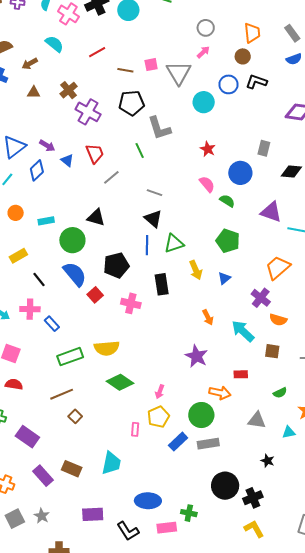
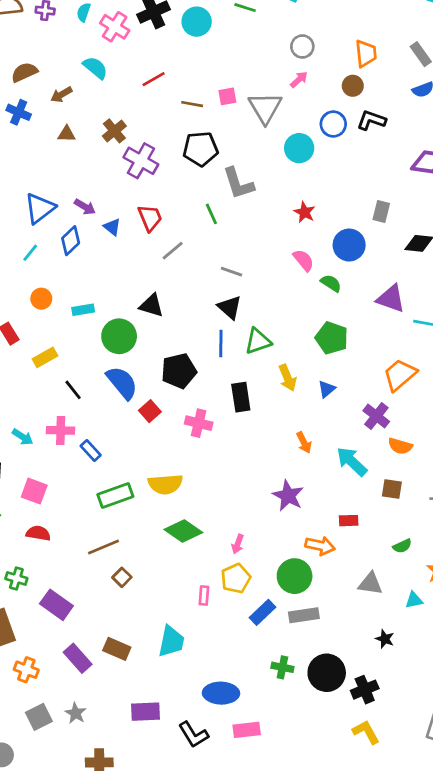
green cross: (189, 513) -> (282, 667), moved

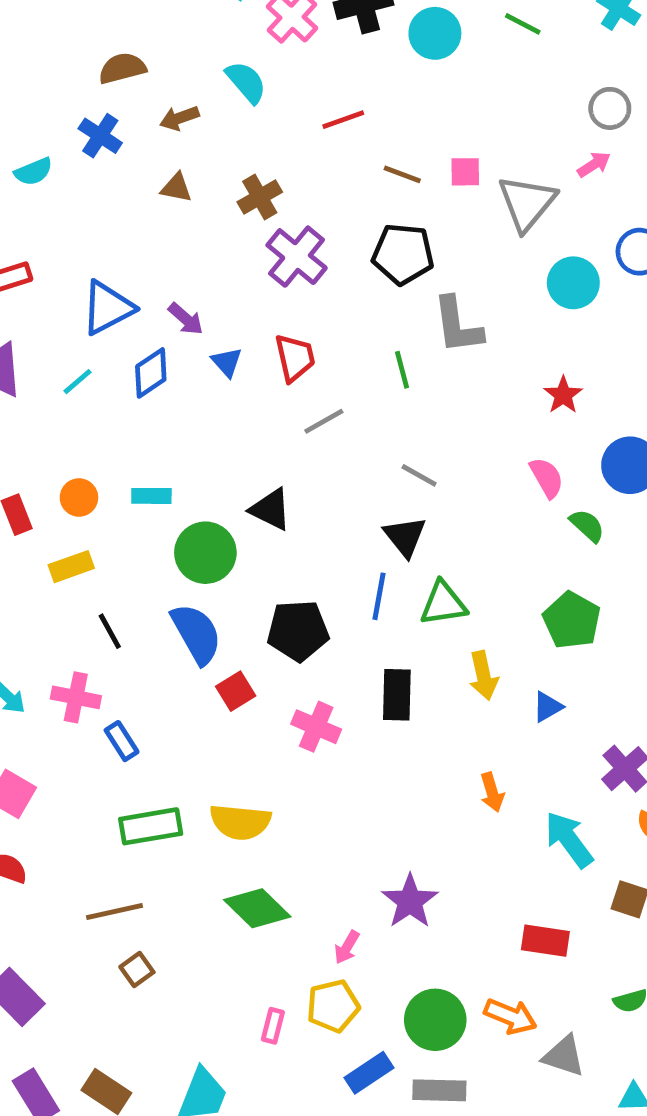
orange circle: (41, 299) -> (79, 498), moved
purple star: (288, 496) -> (410, 901), moved
red rectangle: (349, 521) -> (545, 941), size x1.4
orange arrow: (320, 546) -> (510, 1016), moved

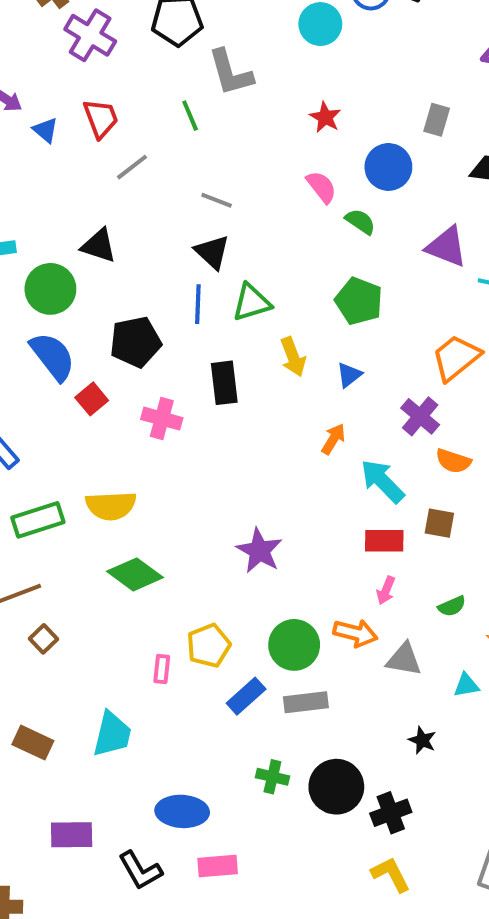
orange arrow: (492, 792) -> (333, 439), moved, turned -124
red rectangle: (545, 941) -> (384, 541), moved
pink arrow: (347, 947) -> (386, 590), moved

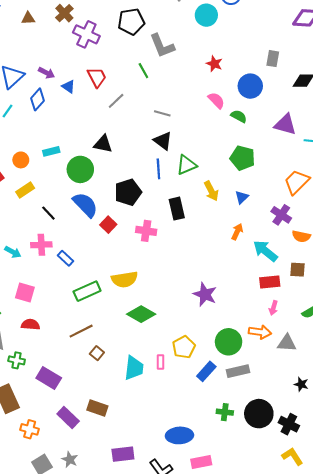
cyan trapezoid: (112, 734) -> (134, 368), moved
black cross: (391, 813) -> (289, 424), turned -36

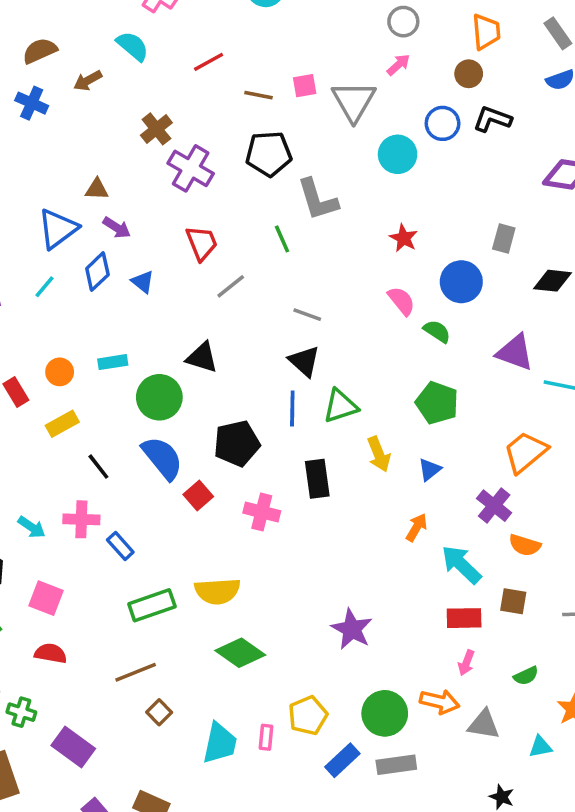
brown triangle: (28, 18) -> (97, 189), moved
blue triangle: (69, 87) -> (143, 282), moved

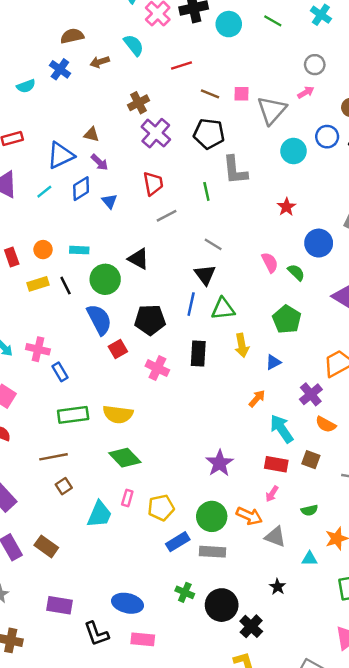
pink semicircle: (401, 301) -> (270, 262), moved
black line: (98, 467) -> (66, 286), moved
purple star: (352, 629) -> (220, 463), moved
pink rectangle: (266, 737) -> (127, 498), moved

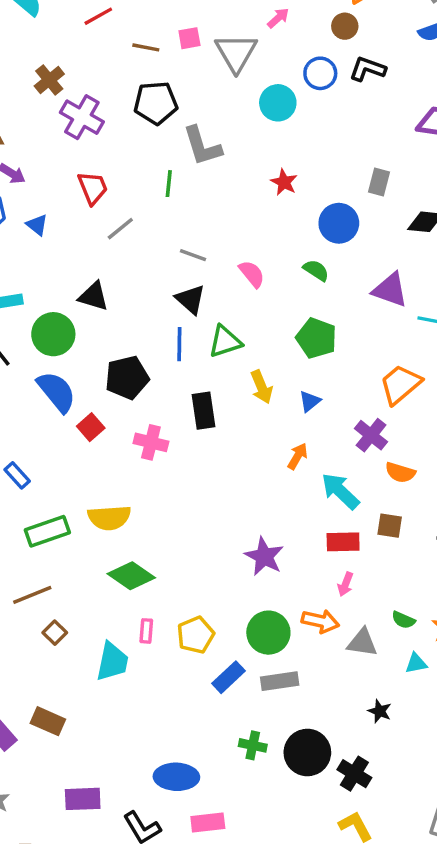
green line: (206, 191) -> (169, 184), turned 30
pink semicircle: (270, 262) -> (252, 274), moved
green semicircle: (309, 510) -> (403, 620), moved, turned 49

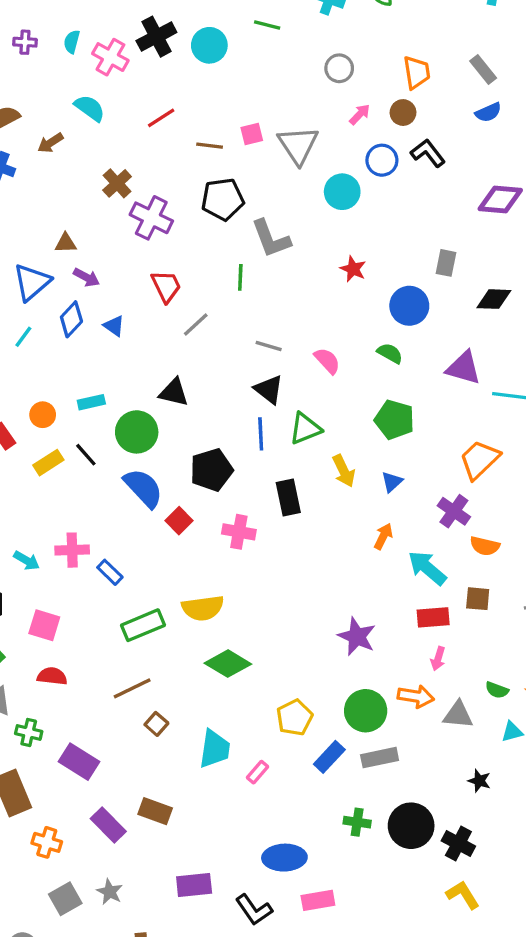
pink arrow: (278, 18) -> (360, 114), moved
black L-shape: (368, 69) -> (428, 153), turned 36
pink rectangle: (146, 631) -> (258, 772), moved, turned 40

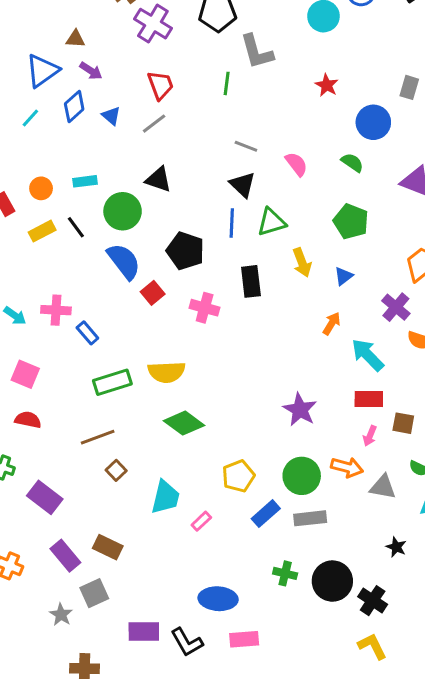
gray line: (196, 325) -> (154, 124), moved
black pentagon: (211, 470) -> (185, 251), turned 30
brown square: (478, 599) -> (403, 423), moved
purple rectangle: (194, 885) -> (144, 632), moved
gray square: (65, 899) -> (94, 593), moved

